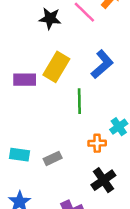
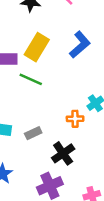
green line: (79, 101) -> (31, 79), moved, turned -65
black cross: (103, 180) -> (63, 153), moved

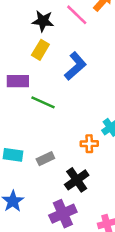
blue L-shape: (80, 45) -> (75, 66), moved
yellow rectangle: (37, 47) -> (40, 50), moved, size x0.7

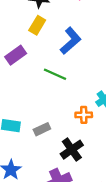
purple rectangle: (18, 81) -> (16, 55), turned -36
green line: (43, 102) -> (55, 74), moved

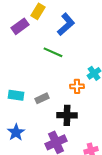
purple rectangle: (16, 55) -> (20, 26), moved
black cross: (72, 150) -> (67, 115), turned 36

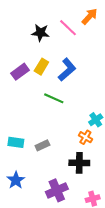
yellow rectangle: (38, 11) -> (41, 67), moved
orange cross: (77, 86) -> (85, 137), moved, turned 32
black cross: (67, 115) -> (79, 163), moved

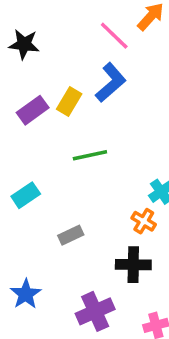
black star: (40, 33) -> (24, 44), moved
blue L-shape: (67, 70) -> (111, 82), moved
green line: (54, 98) -> (90, 155), turned -36
cyan rectangle: (16, 142) -> (26, 195), moved, turned -42

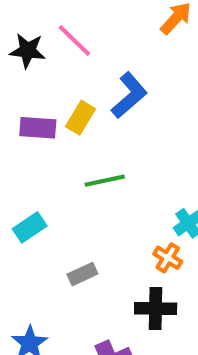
pink line: (114, 36) -> (74, 40), moved
purple rectangle: (33, 110) -> (38, 128), turned 40

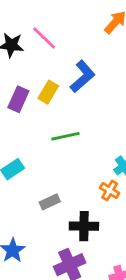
purple rectangle: (38, 128) -> (18, 99), turned -70
black cross: (156, 309) -> (84, 226), moved

